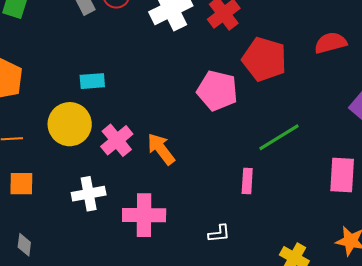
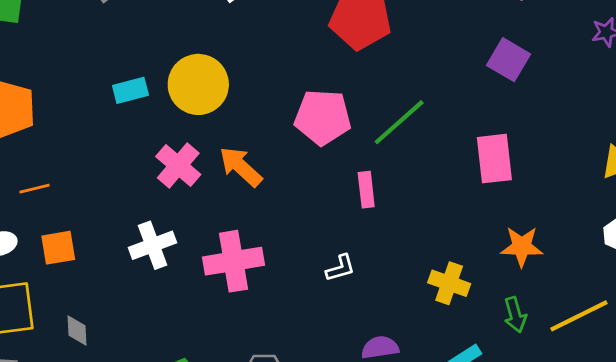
pink pentagon: (217, 91) -> (323, 117), moved
yellow circle: (70, 124) -> (198, 84), moved

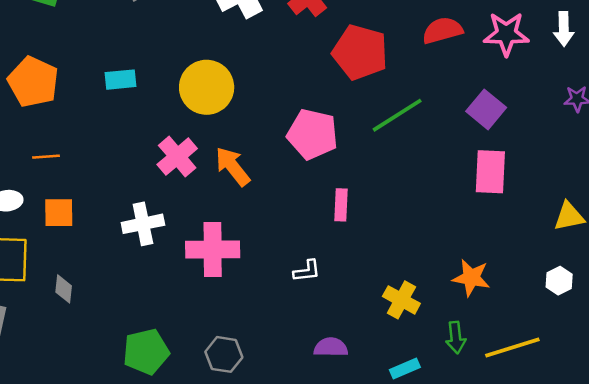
cyan rectangle: (130, 90) -> (121, 80), moved
green line: (399, 122) -> (397, 115), moved
pink rectangle: (494, 159) -> (490, 172), moved

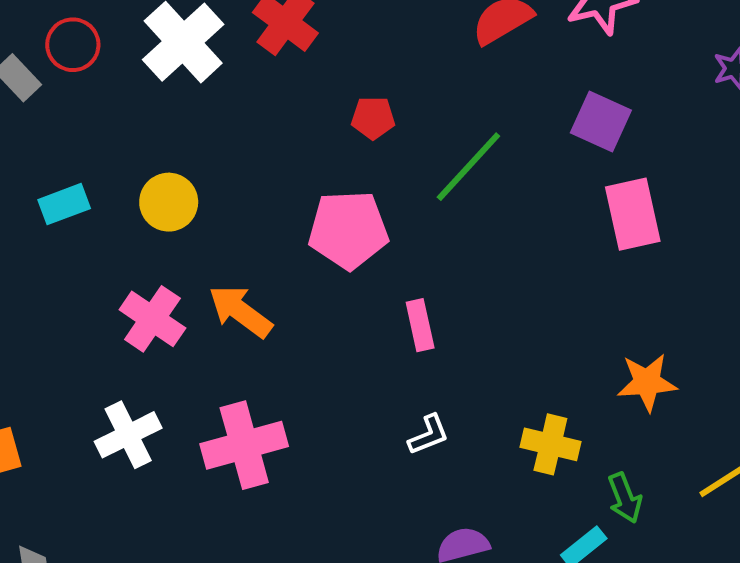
red pentagon: (360, 52) -> (373, 118), moved, size x0.5
cyan rectangle: (121, 80) -> (64, 204), moved
yellow circle: (207, 87) -> (169, 202), size x0.7
white L-shape: (307, 271) -> (429, 435), moved
green arrow: (456, 337) -> (625, 498), moved

